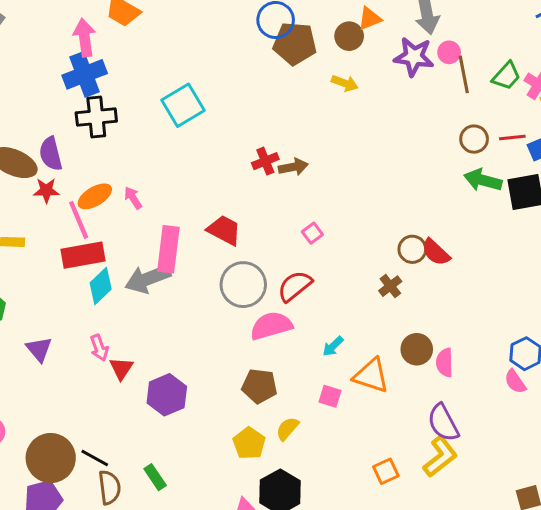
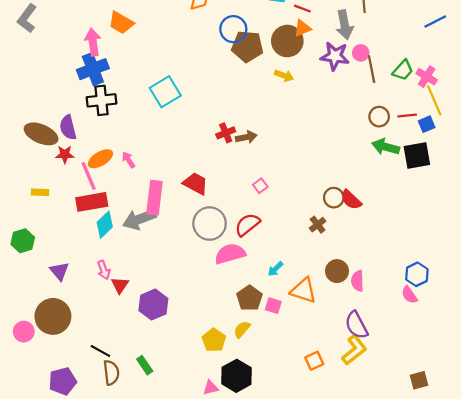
brown circle: (349, 36) -> (287, 41), size x1.5
brown pentagon: (259, 386) -> (249, 298), moved, turned 30
brown circle: (51, 458) -> (53, 316), moved

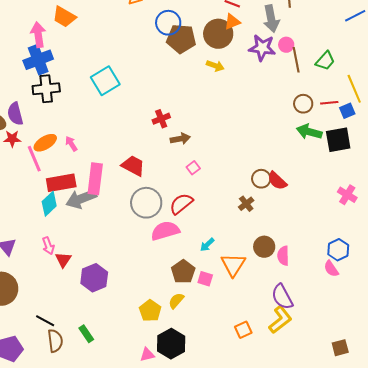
pink cross: (427, 77) -> (347, 195), moved
brown arrow: (246, 137) -> (180, 139), moved
red rectangle: (92, 202) -> (61, 183), moved
orange triangle: (304, 291) -> (233, 265), turned 44

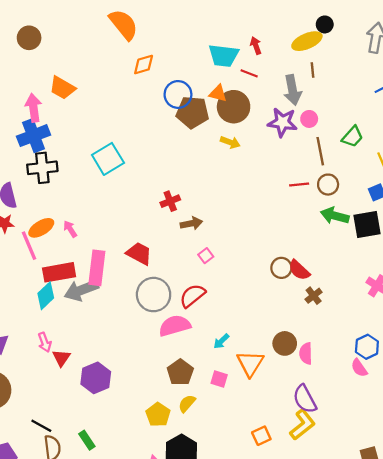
orange triangle: (232, 22) -> (218, 93), moved, turned 36
brown line: (296, 60) -> (320, 151), moved
red line: (329, 103) -> (299, 185), moved
brown cross: (246, 204) -> (314, 296), moved
brown pentagon: (183, 272) -> (180, 372), moved

